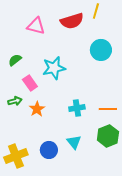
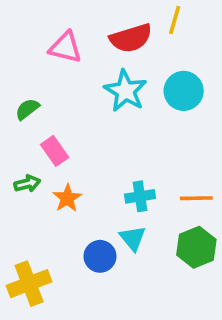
cyan star: (54, 68) -> (125, 91), moved, turned -30
cyan triangle: (74, 142) -> (133, 238), moved
blue circle: (49, 150) -> (100, 256), moved

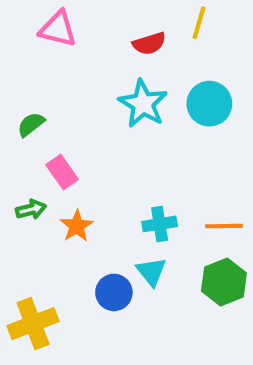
red semicircle: (131, 38) -> (149, 43), size x0.7
pink triangle: (65, 47) -> (58, 29), moved

